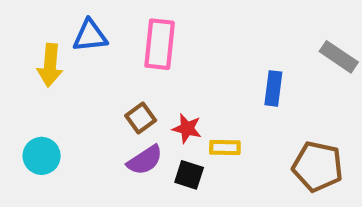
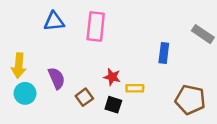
yellow arrow: (50, 65) -> (19, 66), moved
brown square: (141, 118) -> (84, 97), moved
purple semicircle: (145, 160) -> (57, 78), moved, turned -80

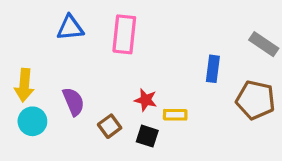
brown pentagon: (190, 100) -> (256, 100), moved

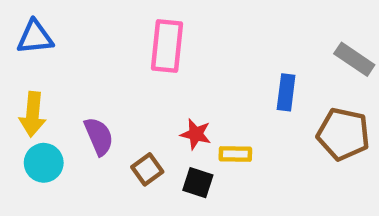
blue triangle: (70, 28) -> (35, 37), moved

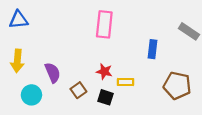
pink rectangle: (167, 46) -> (104, 24), moved
brown pentagon: (343, 134) -> (177, 86), moved
cyan circle: (44, 163) -> (31, 95), moved

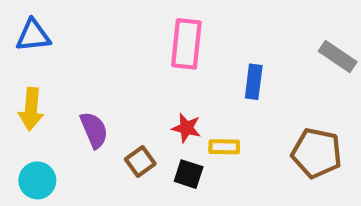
blue rectangle: (152, 49) -> (254, 82), moved
cyan circle: (31, 95) -> (37, 180), moved

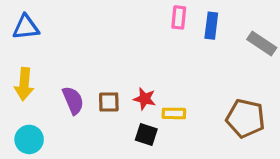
pink rectangle: (186, 44) -> (179, 17), moved, size x0.6
blue rectangle: (254, 82) -> (211, 26), moved
brown square: (140, 162) -> (109, 102), moved, turned 35

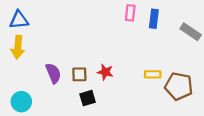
yellow arrow: (24, 84) -> (18, 47), moved
yellow rectangle: (174, 113) -> (153, 74), moved
black square: (146, 135) -> (88, 98), moved, turned -35

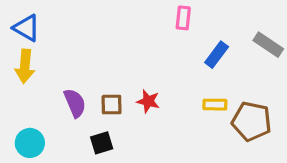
blue rectangle: (154, 19) -> (217, 55), moved, turned 30
blue triangle: (19, 20) -> (27, 28), turned 36
black square: (88, 98) -> (102, 143), moved

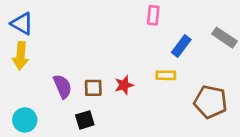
red star: (148, 101) -> (124, 85), turned -30
yellow rectangle: (215, 105) -> (166, 75), moved

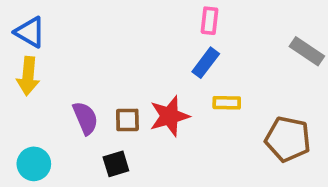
blue rectangle: (181, 46) -> (206, 63), moved
red star: (124, 85) -> (169, 116), size x1.5

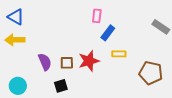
pink rectangle: (210, 21) -> (97, 16), moved
yellow arrow: (28, 76) -> (15, 40), turned 84

